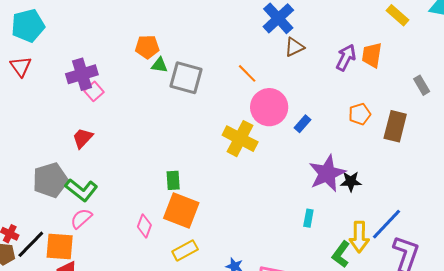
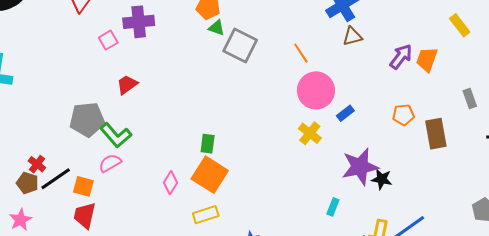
pink square: (94, 91) -> (108, 40), moved
brown rectangle: (395, 126) -> (436, 134), turned -36
yellow cross: (240, 139) -> (310, 133), moved, size x0.7
orange square: (60, 246) -> (83, 186), size x0.7

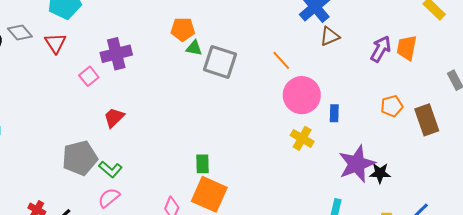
blue rectangle: (345, 113) -> (334, 113), turned -42
green L-shape: (116, 135) -> (110, 169), size x0.7

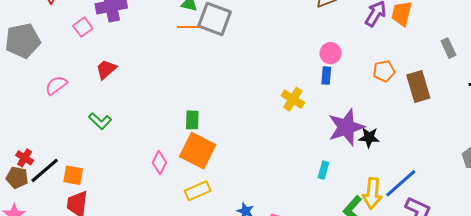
orange line: (281, 60) -> (188, 27), moved, turned -50
pink circle: (302, 95) -> (331, 53), moved, size x0.6
gray pentagon: (80, 158) -> (23, 41), moved
pink semicircle: (109, 198) -> (56, 85), moved

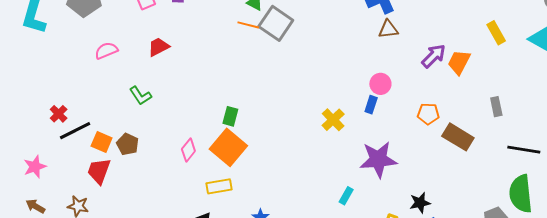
brown rectangle: (418, 87) -> (458, 137), turned -56
black star: (369, 137) -> (420, 203), moved, turned -30
brown pentagon: (17, 178) -> (128, 144), moved

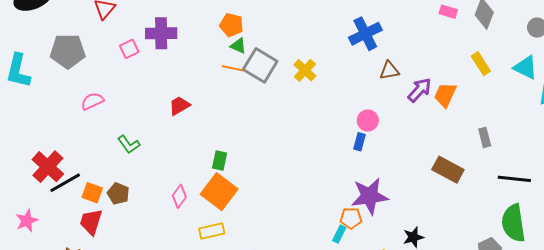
brown triangle: (388, 29) -> (389, 71), moved
red trapezoid: (159, 47) -> (179, 106), moved
red cross: (59, 114) -> (48, 167), size x1.8
orange pentagon: (428, 114) -> (351, 218), moved
yellow cross: (333, 120) -> (305, 70), moved

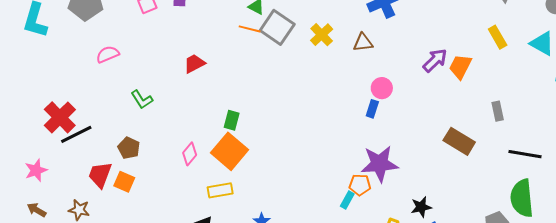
brown triangle: (389, 71) -> (363, 42), moved
orange square: (92, 193) -> (124, 182), moved

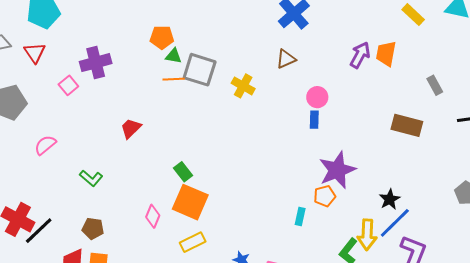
yellow cross: (322, 35) -> (243, 86), moved
green rectangle: (232, 120) -> (183, 172), turned -36
cyan rectangle: (347, 200) -> (300, 217), moved

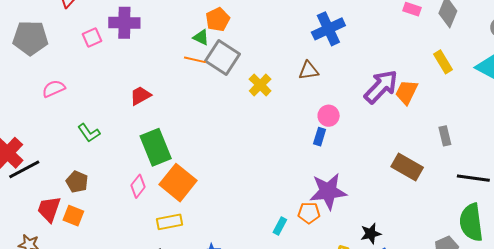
orange pentagon: (162, 37) -> (218, 20), moved, turned 30
purple arrow: (360, 55) -> (381, 87), size x1.4
green rectangle: (183, 172) -> (156, 147), moved, size x1.8

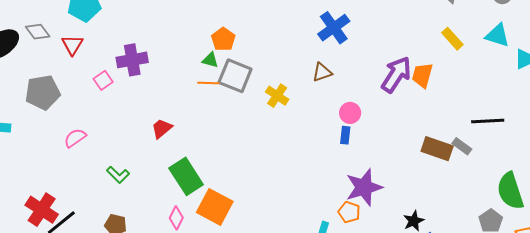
gray rectangle: (445, 136) -> (462, 146), moved, turned -30
black line: (473, 178) -> (488, 121), moved
orange pentagon: (309, 213) -> (349, 212), turned 30

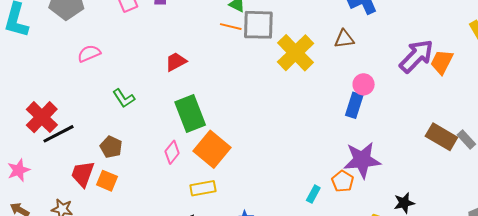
gray square: (235, 76) -> (258, 25), turned -32
yellow cross: (277, 96) -> (296, 53), size x1.6
blue rectangle: (345, 135) -> (354, 105), size x1.4

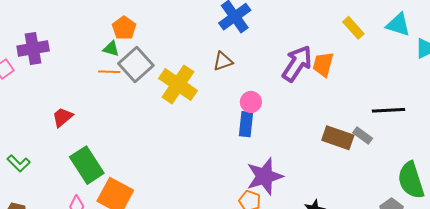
gray square: (258, 25) -> (136, 64), turned -32

